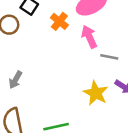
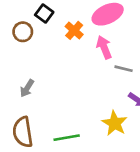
yellow star: (96, 93) -> (115, 123), moved

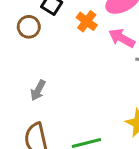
pink arrow: (104, 47) -> (122, 38), turned -35

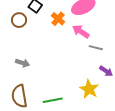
gray arrow: (38, 90) -> (22, 63), turned -104

